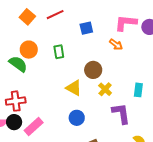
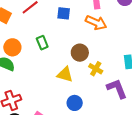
blue square: (86, 28) -> (64, 13), turned 32
orange arrow: (116, 44) -> (96, 23), size x1.5

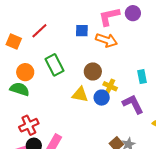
blue square: (64, 13) -> (82, 31), moved
green rectangle: (42, 43) -> (54, 65), size x1.5
blue circle: (75, 103) -> (102, 98), moved

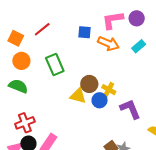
brown circle: (93, 71) -> (89, 84), moved
orange circle: (25, 72) -> (21, 61), moved
cyan rectangle: (142, 77) -> (139, 46), moved, turned 56

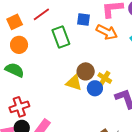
orange square: (16, 38) -> (15, 22), turned 35
green rectangle: (55, 64) -> (61, 37), moved

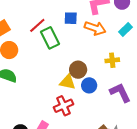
red line: (41, 14) -> (37, 25), moved
yellow cross: (105, 78) -> (112, 60), moved, turned -32
red cross: (19, 107) -> (63, 106), moved

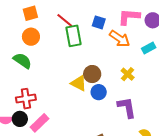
red line: (37, 25) -> (65, 20), turned 66
yellow cross: (112, 60) -> (128, 74), turned 32
red cross: (63, 106) -> (26, 99), moved

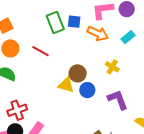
red line: (65, 20) -> (40, 51), moved
green rectangle: (74, 36) -> (55, 22), moved

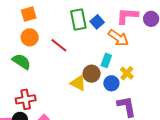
blue square: (74, 22) -> (97, 22), turned 32
cyan rectangle: (128, 37) -> (106, 60), moved, turned -40
blue circle: (87, 90) -> (111, 83), moved

